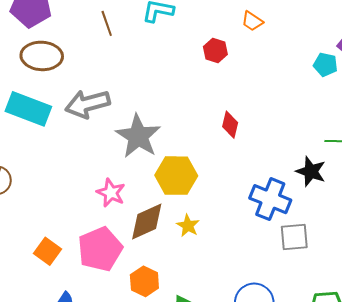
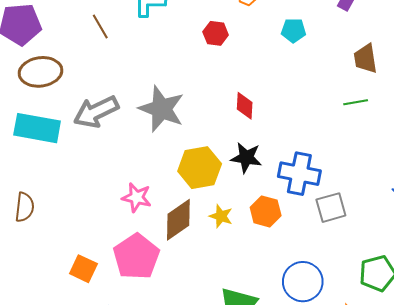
cyan pentagon: (325, 65) -> (293, 30), moved
gray star: (138, 136) -> (161, 109), moved
black star: (311, 171) -> (246, 158), moved
orange hexagon: (144, 281) -> (266, 211), moved

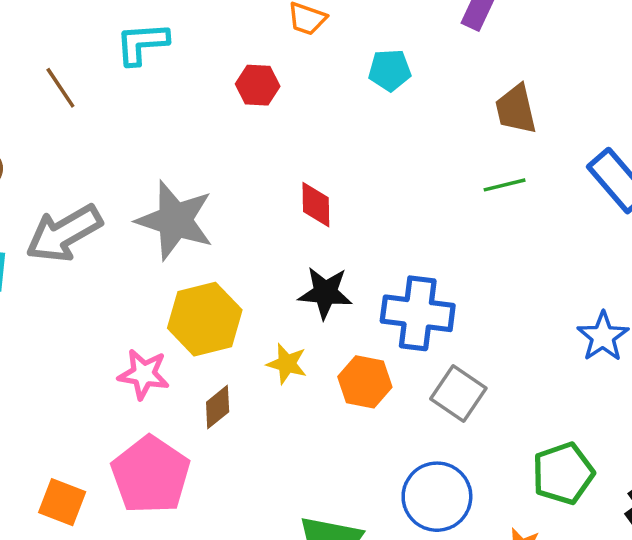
yellow hexagon: (200, 168) -> (205, 319), moved
gray square: (331, 208) -> (458, 393), moved, turned -36
yellow star: (221, 216) -> (287, 364), moved
brown diamond: (178, 220) -> (218, 407), size x0.6

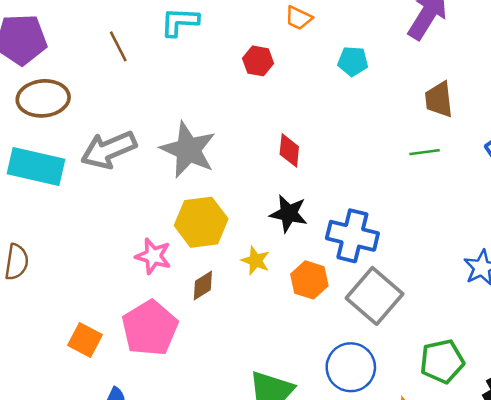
gray square: (458, 393) -> (375, 296), size x1.4

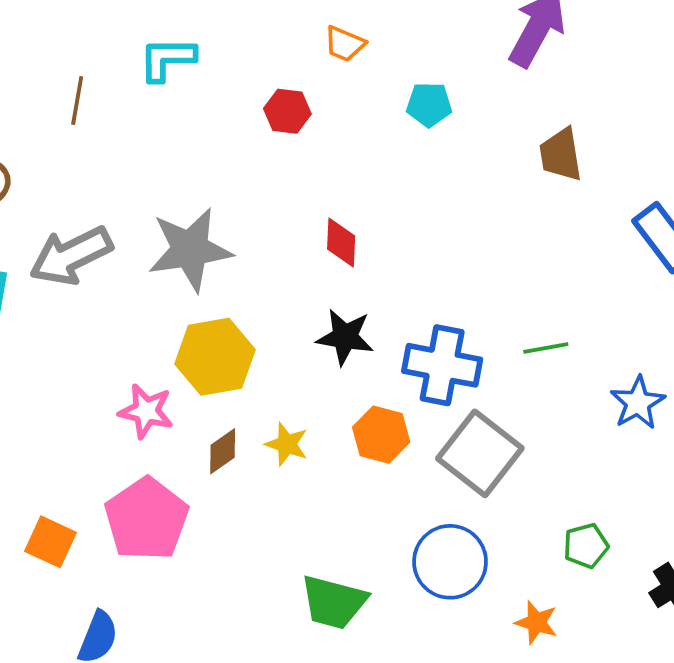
brown line: (118, 46) -> (77, 101), turned 40
gray star: (188, 150) -> (190, 249), turned -30
green line: (425, 152) -> (546, 348), moved
yellow star: (256, 261) -> (287, 444), moved
green pentagon: (442, 361) -> (586, 546), size x0.7

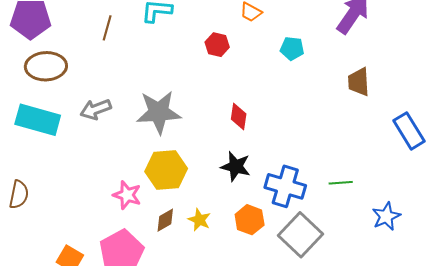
gray arrow: (71, 256) -> (96, 109), size x0.7

